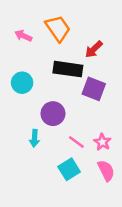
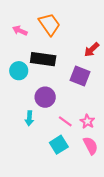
red arrow: (94, 49) -> (92, 50), moved
black rectangle: (68, 69) -> (43, 59), moved

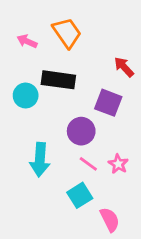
red arrow: (92, 50) -> (124, 67), turned 91
purple circle: (45, 97) -> (81, 131), moved
cyan arrow: (29, 118) -> (40, 160), size x1.6
pink semicircle: (91, 146) -> (110, 220), moved

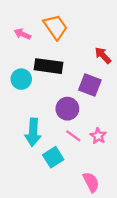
cyan square: (80, 195) -> (53, 157), moved

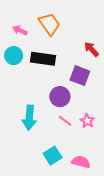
cyan circle: (21, 79) -> (14, 56), moved
cyan square: (53, 157) -> (53, 156), moved
pink semicircle: (91, 182) -> (81, 162), turned -48

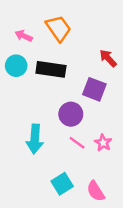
pink semicircle: (81, 162) -> (96, 191), turned -138

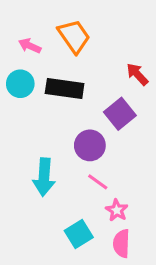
purple square: (94, 89) -> (120, 114), turned 30
pink star: (103, 143) -> (117, 210), moved
pink semicircle: (96, 191) -> (121, 243), turned 35

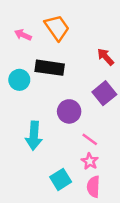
cyan circle: (20, 84) -> (19, 80), moved
purple square: (120, 114) -> (104, 93), moved
pink line: (98, 182) -> (90, 139), moved

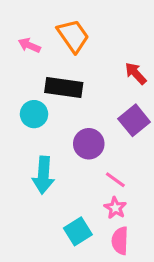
cyan circle: (19, 80) -> (34, 114), moved

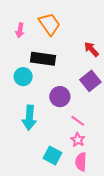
pink arrow: (29, 45) -> (20, 30), turned -104
cyan square: (78, 231) -> (53, 156), turned -30

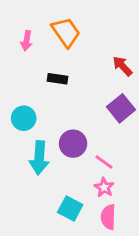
black rectangle: (43, 59) -> (58, 79), size x0.6
cyan circle: (23, 77) -> (24, 118), moved
purple circle: (60, 97) -> (73, 144), moved

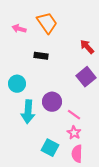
pink arrow: (26, 41) -> (19, 29), turned 96

